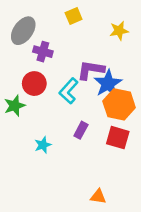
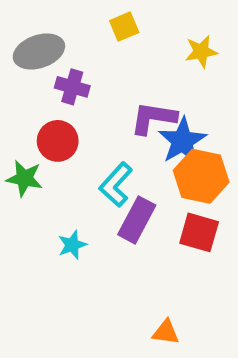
gray ellipse: (23, 31) -> (39, 52), turned 36
cyan L-shape: (69, 91) -> (116, 185), moved
green star: (15, 106) -> (24, 178), turned 30
purple rectangle: (81, 130) -> (137, 220), size x1.5

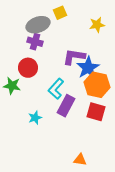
gray ellipse: (39, 52) -> (38, 25), moved

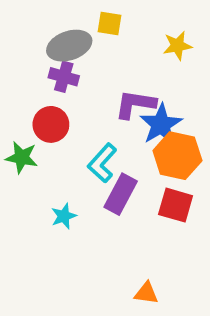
yellow square: (60, 13) -> (110, 24), turned 32

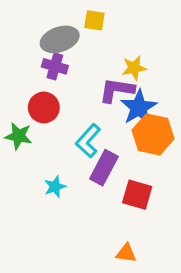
yellow star: (177, 46) -> (134, 68), moved
red square: (176, 205) -> (137, 195), moved

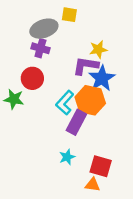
orange hexagon: (153, 134) -> (90, 100), moved
cyan star: (55, 187) -> (67, 157), moved
red square: (137, 195) -> (101, 166), moved

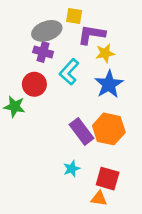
purple L-shape: (86, 66) -> (91, 35), moved
orange hexagon: (90, 100) -> (109, 129), moved
cyan L-shape: (65, 103) -> (69, 72), moved
purple rectangle: (76, 122) -> (82, 131), turned -65

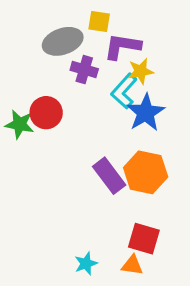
purple cross: (43, 52) -> (84, 70), moved
cyan L-shape: (69, 72) -> (124, 91), moved
green star: (15, 107) -> (20, 124), moved
cyan star: (72, 169) -> (86, 263), moved

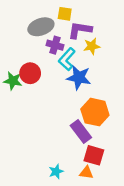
cyan L-shape: (124, 91) -> (67, 59), moved
blue star: (146, 113) -> (79, 78), moved, turned -30
purple rectangle: (109, 176) -> (81, 132), moved

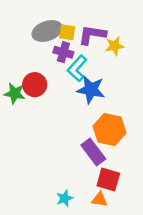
yellow square: (65, 14) -> (67, 32), moved
yellow star: (92, 46) -> (115, 46), moved

